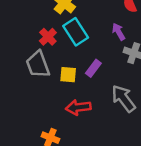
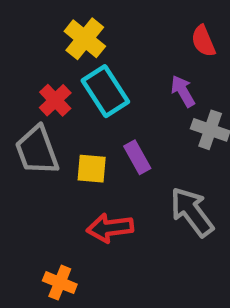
purple rectangle: (93, 68) -> (137, 157), turned -66

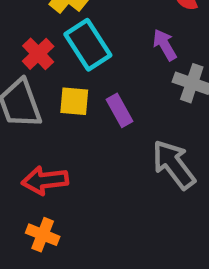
yellow square: (92, 169) -> (74, 101), moved
red arrow: (110, 228) -> (45, 180), moved

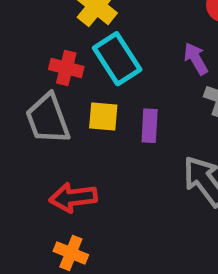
red cross: (38, 54) -> (66, 68), turned -32
purple rectangle: (119, 110) -> (150, 126), turned 32

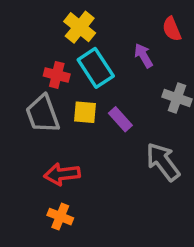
purple arrow: (196, 59) -> (143, 56), moved
purple rectangle: (150, 126) -> (120, 119), turned -45

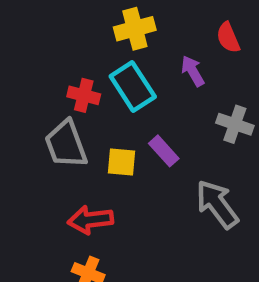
yellow cross: (80, 27) -> (135, 29), moved, turned 36
yellow square: (85, 112) -> (122, 162), moved

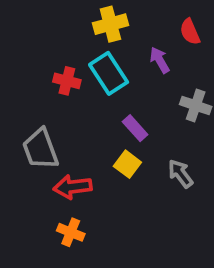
gray trapezoid: (66, 144) -> (40, 149), moved
yellow square: (122, 162) -> (127, 164), moved, turned 32
gray arrow: (217, 204) -> (180, 174), size x0.7

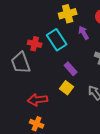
yellow cross: (110, 24) -> (68, 14), moved
gray trapezoid: (40, 149) -> (21, 63), moved

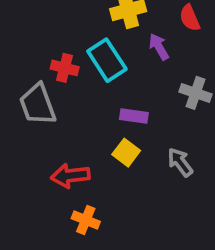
purple rectangle: (71, 69) -> (134, 116), turned -40
orange cross: (37, 124) -> (86, 220), moved

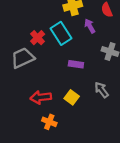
red cross: (65, 68) -> (38, 38), turned 32
gray trapezoid: (38, 104) -> (23, 58), turned 85
yellow square: (126, 153) -> (72, 97), moved

